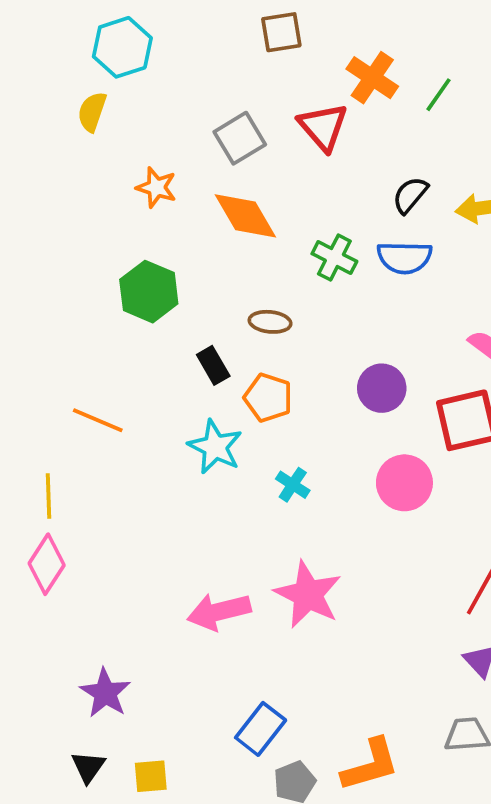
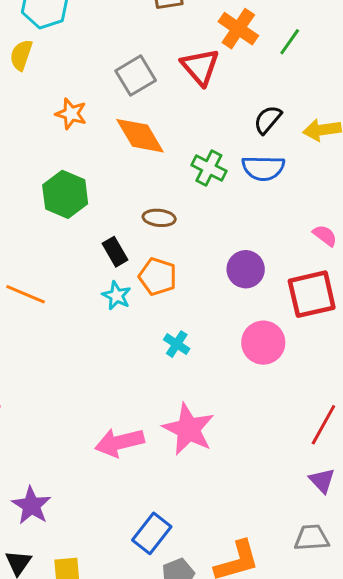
cyan star: (215, 447) -> (117, 296), moved, size x0.7

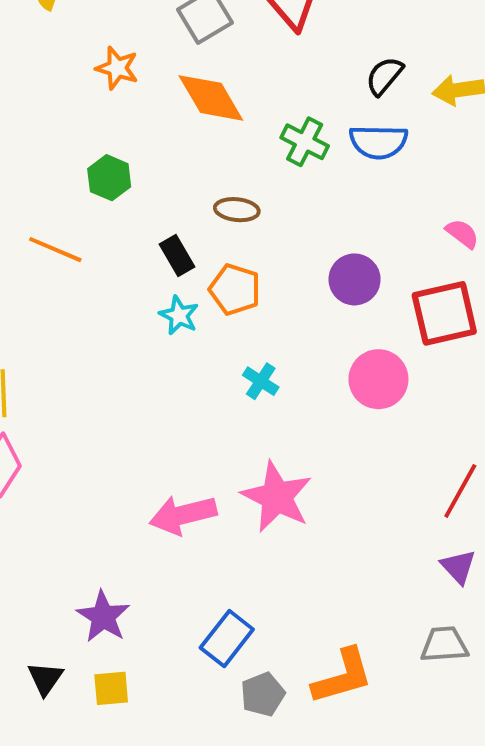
green hexagon: (65, 194) -> (109, 178), size x0.7
orange line: (26, 294) -> (55, 250), moved
purple star: (31, 505) -> (103, 617), moved

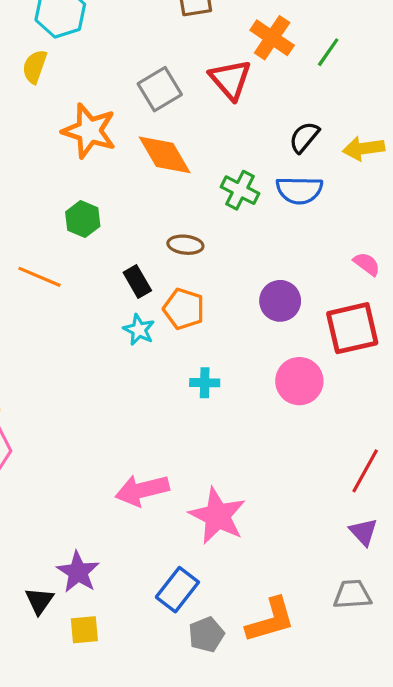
orange star: (117, 68) -> (89, 131), size x1.6
cyan cross: (261, 381) -> (205, 383), turned -32
pink star: (277, 497) -> (218, 516), moved
black triangle: (45, 678) -> (39, 601), moved

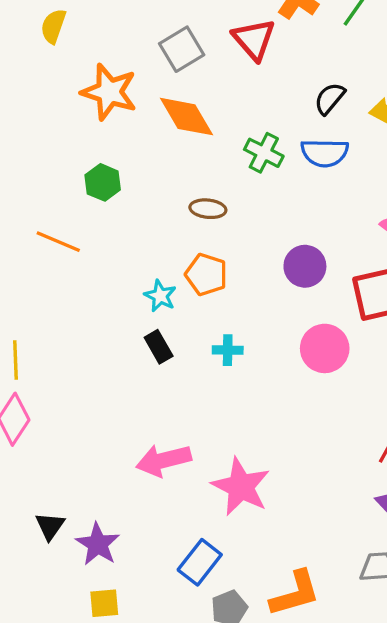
black rectangle: (137, 282) -> (159, 347), moved
black triangle: (39, 601) -> (50, 526), moved

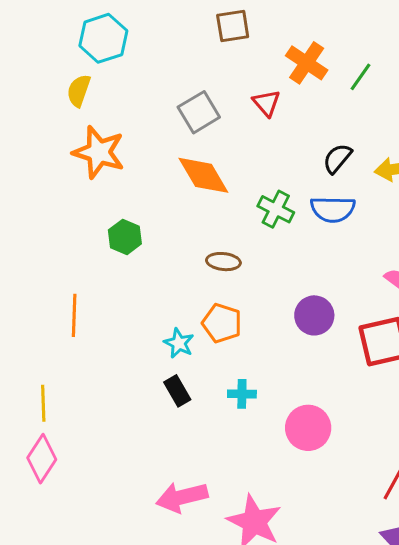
red triangle: (254, 39) -> (267, 103), size x0.7
orange star: (109, 92) -> (99, 152), moved
orange line: (58, 242) -> (74, 315), moved, turned 69
pink circle: (325, 348) -> (308, 428), moved

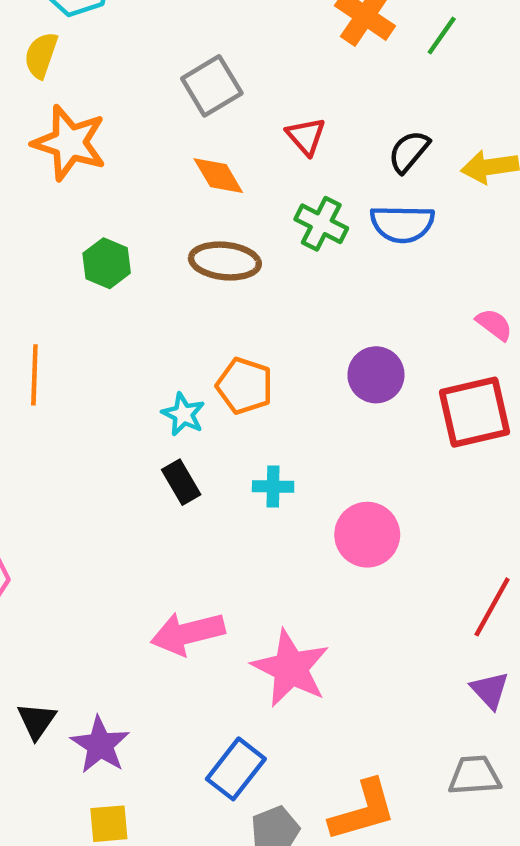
red triangle: (267, 103) -> (306, 136), moved
orange diamond: (203, 175) -> (218, 176), size x0.7
brown ellipse: (223, 262) -> (225, 261), moved, size x1.4

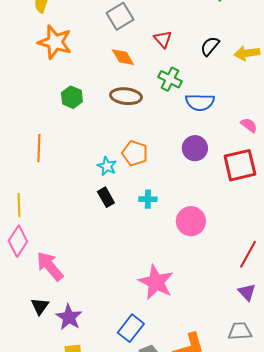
blue semicircle: (402, 224) -> (200, 102), moved
pink arrow: (188, 633) -> (50, 266), moved, turned 64

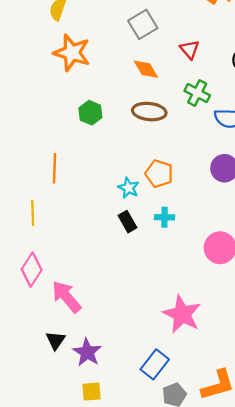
cyan cross: (148, 199) -> (165, 217), moved
yellow line: (19, 205) -> (33, 213), moved

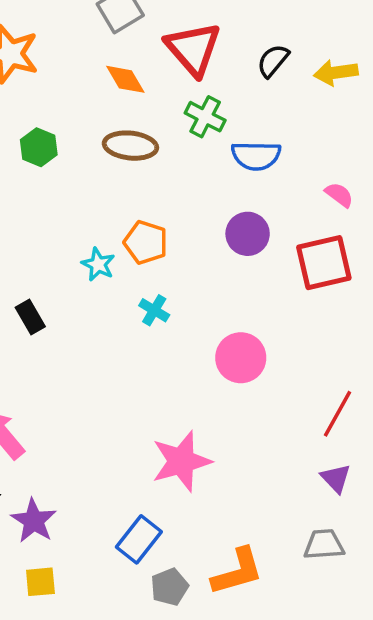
red triangle: (190, 49) -> (193, 49), size x1.8
cyan cross: (165, 217) -> (154, 310), turned 30
black rectangle: (127, 222) -> (30, 317), moved
pink star: (182, 314) -> (181, 461), turned 30

